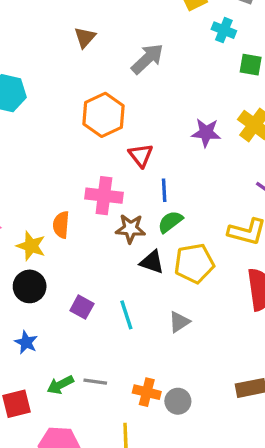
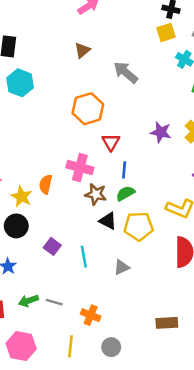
gray arrow: (147, 59) -> (126, 72), turned -105
gray circle: (178, 401) -> (111, 347), moved

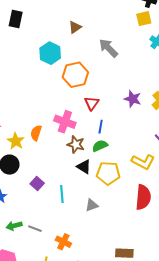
cyan hexagon: (20, 83) -> (50, 53), moved

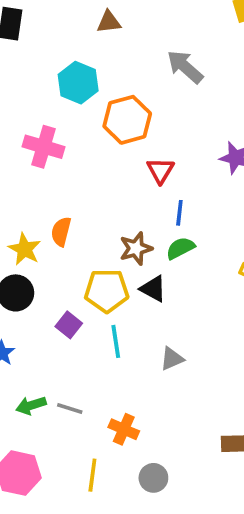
brown triangle: (75, 27) -> (109, 22), moved, turned 32
pink cross: (65, 122) -> (44, 147), moved
brown star: (76, 144) -> (136, 248), turned -30
yellow pentagon: (108, 173) -> (107, 291), moved

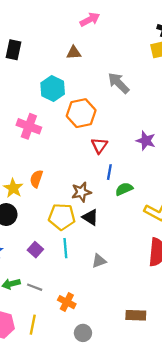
green semicircle: (180, 248) -> (124, 189), moved
purple square: (69, 325) -> (35, 250), moved
yellow line: (92, 475) -> (33, 325), moved

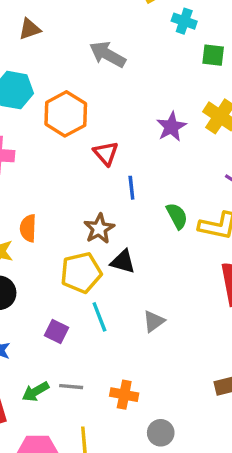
purple star: (146, 141) -> (171, 127), turned -30
green semicircle: (124, 189) -> (177, 216), moved, turned 102

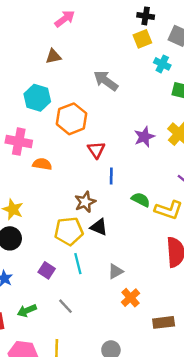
green semicircle: (177, 216) -> (141, 200), turned -42
orange semicircle: (28, 228) -> (42, 164), moved, turned 90
gray line: (71, 387) -> (65, 306), moved, turned 35
orange cross: (124, 395) -> (130, 298), moved, turned 30

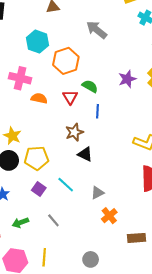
red triangle: (96, 150) -> (70, 97), moved
green semicircle: (141, 200) -> (90, 86), moved
yellow pentagon: (69, 231) -> (36, 158), moved
cyan line: (78, 264) -> (66, 185), turned -36

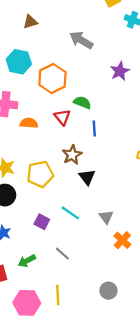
purple star: (127, 79) -> (120, 71), moved
black triangle: (85, 154) -> (87, 177), turned 35
yellow pentagon: (36, 158) -> (40, 174), moved
gray triangle: (97, 193) -> (106, 217), turned -32

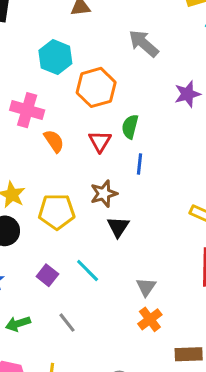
green semicircle: (82, 103) -> (130, 127), turned -108
orange semicircle: (29, 123) -> (54, 141), turned 42
gray triangle: (106, 217) -> (146, 287), moved

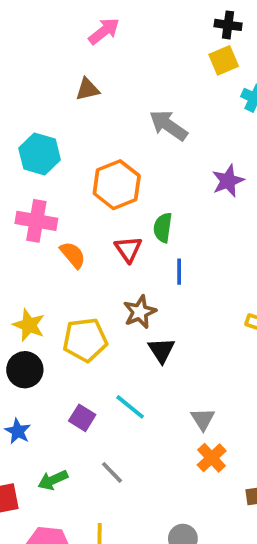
cyan hexagon: (55, 57) -> (40, 154), moved

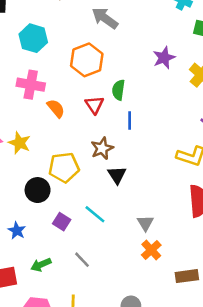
gray arrow: (168, 125) -> (105, 18), moved
yellow star: (29, 325) -> (19, 143), moved
black circle: (25, 370) -> (38, 190), moved

